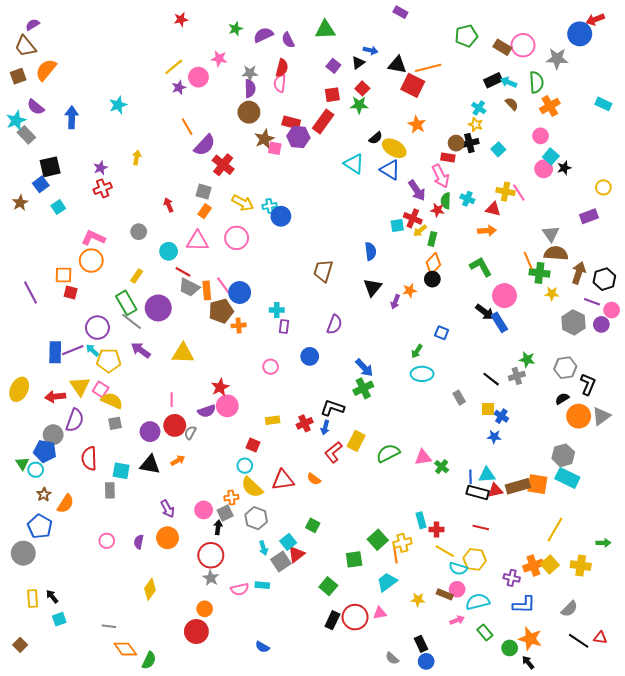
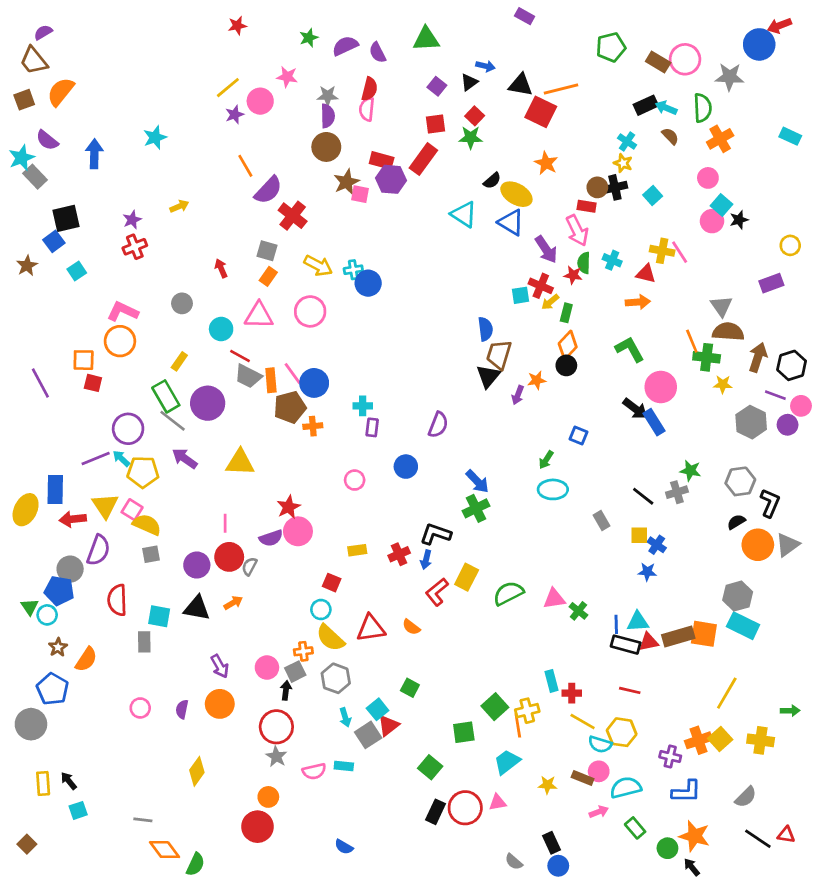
yellow arrow: (137, 158) -> (179, 206), turned 56
brown trapezoid: (323, 271) -> (499, 355), moved
blue rectangle: (55, 352) -> (55, 489), moved

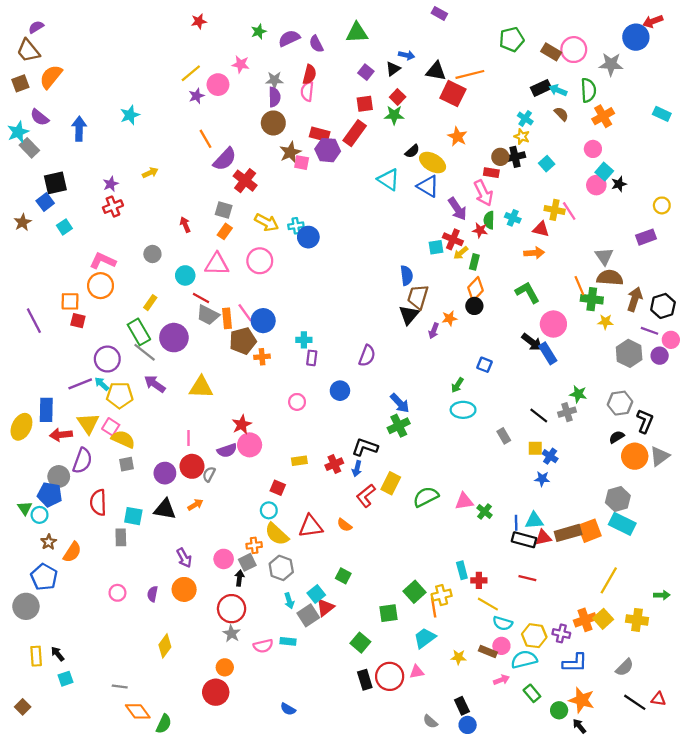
orange square: (704, 634) -> (590, 531), turned -30
yellow hexagon: (622, 732) -> (534, 636), moved
black rectangle: (436, 812) -> (365, 680), turned -42

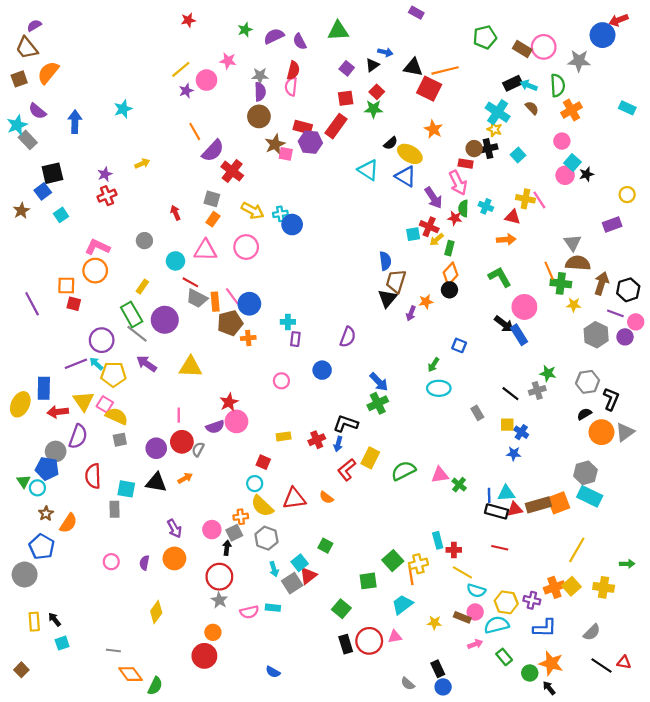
cyan cross: (525, 118) -> (498, 112), size x1.6

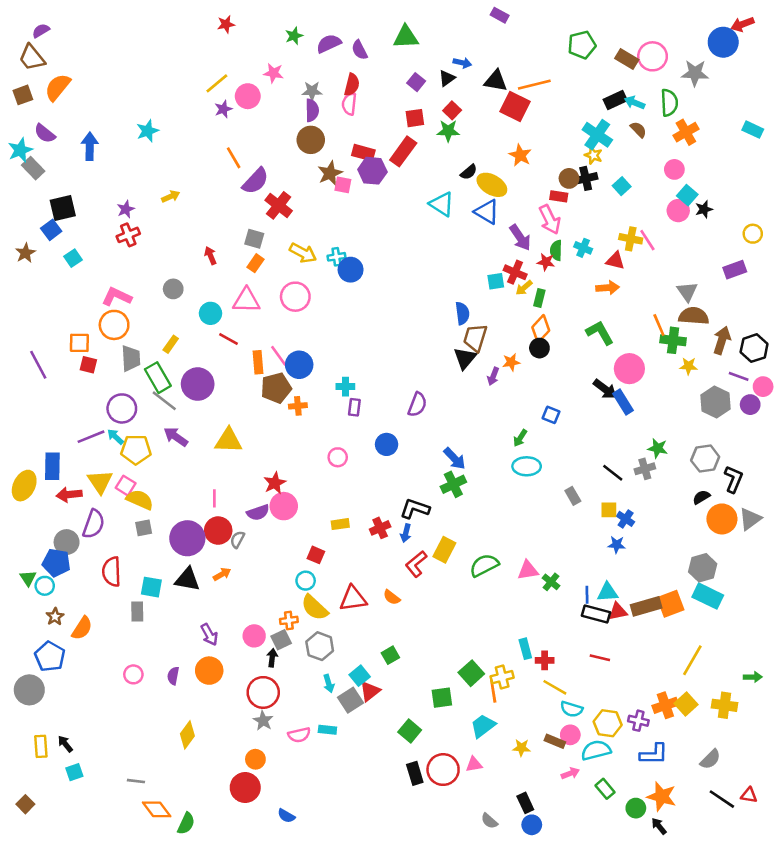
gray trapezoid: (197, 298) -> (131, 358), moved, turned -120
purple circle: (156, 448) -> (187, 538), size x1.4
green square: (325, 546) -> (390, 655), turned 32
blue semicircle: (273, 672) -> (286, 816), moved

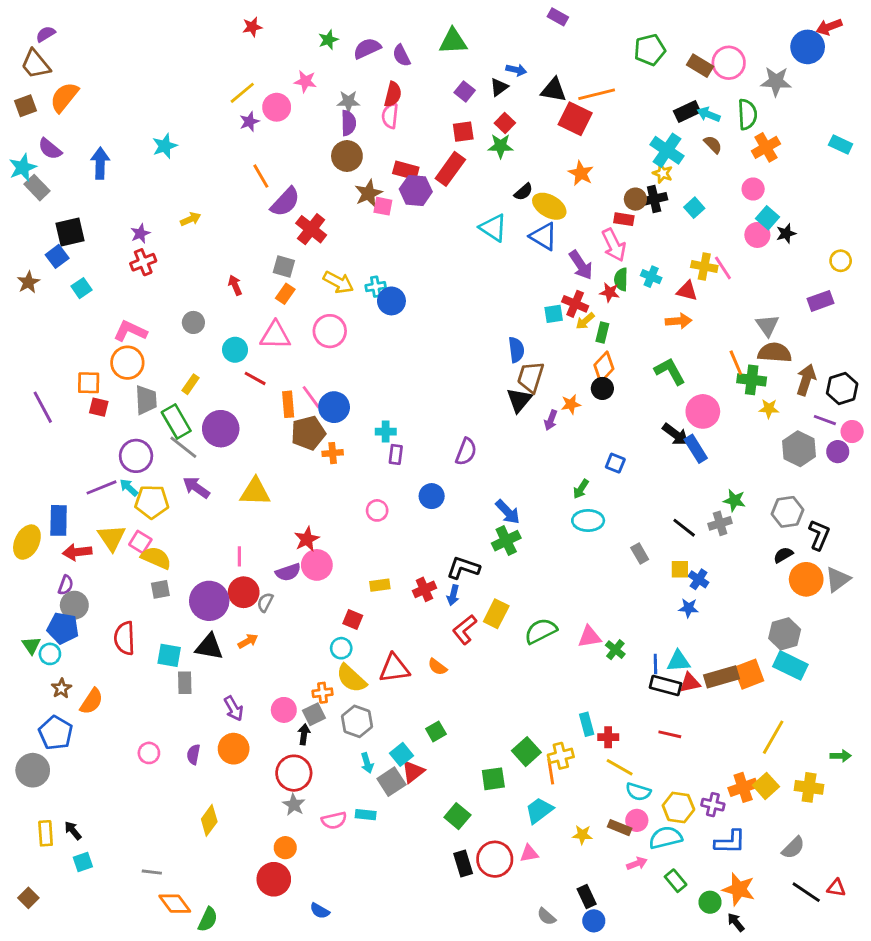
purple semicircle: (94, 524) -> (66, 585), moved, size x0.6
gray rectangle: (137, 611) -> (185, 683), moved

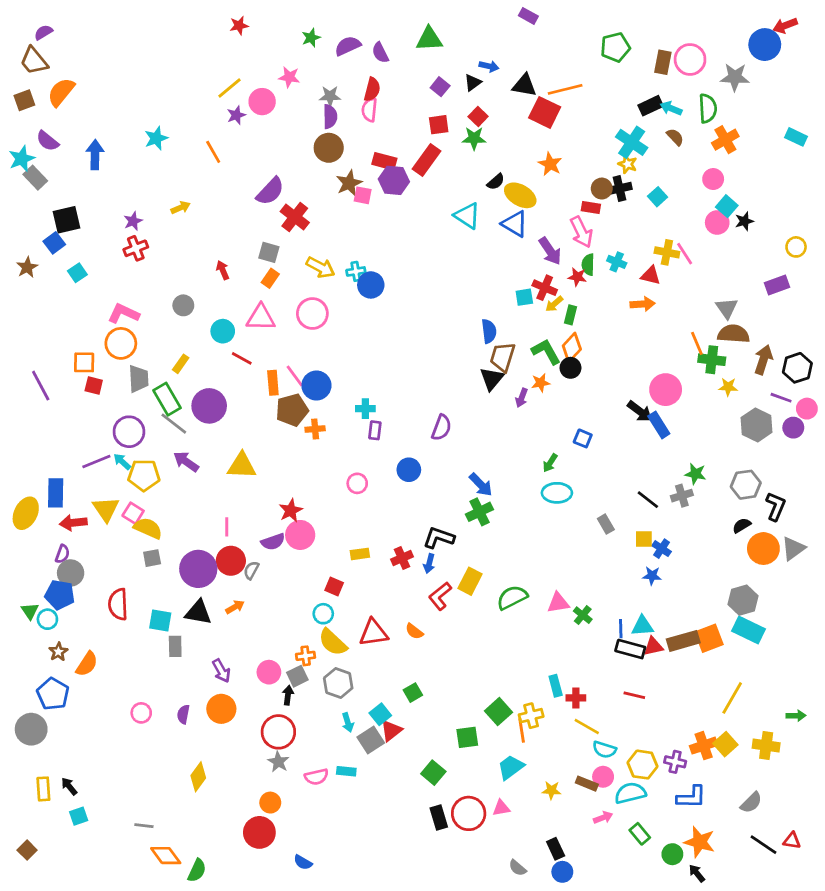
brown rectangle: (700, 66) -> (663, 62), turned 70
orange line: (261, 176) -> (213, 152), moved
green L-shape: (670, 371) -> (546, 352), moved

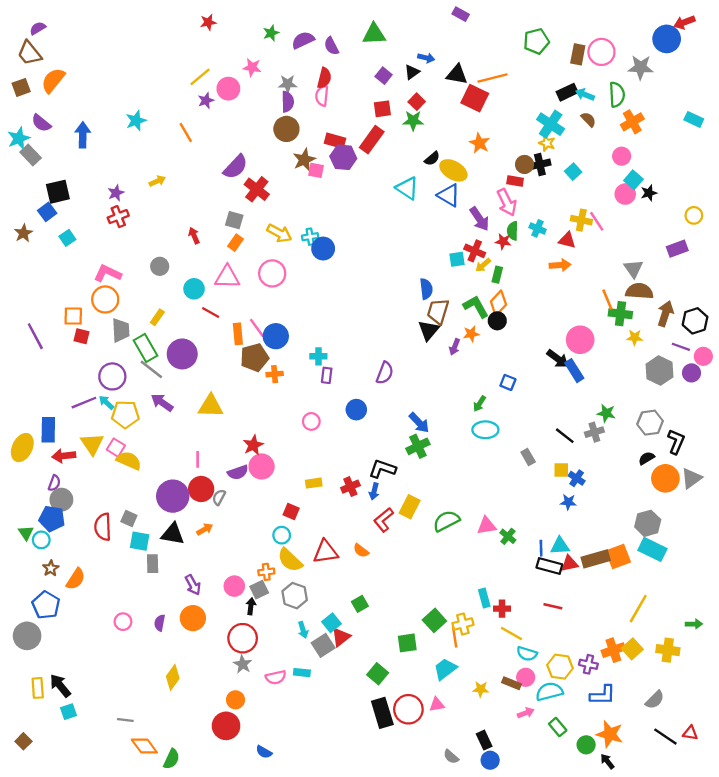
gray square: (152, 558) -> (129, 519), moved, turned 35
black arrow: (69, 786) -> (60, 686), size x1.5
black rectangle: (439, 818) -> (382, 713), size x1.4

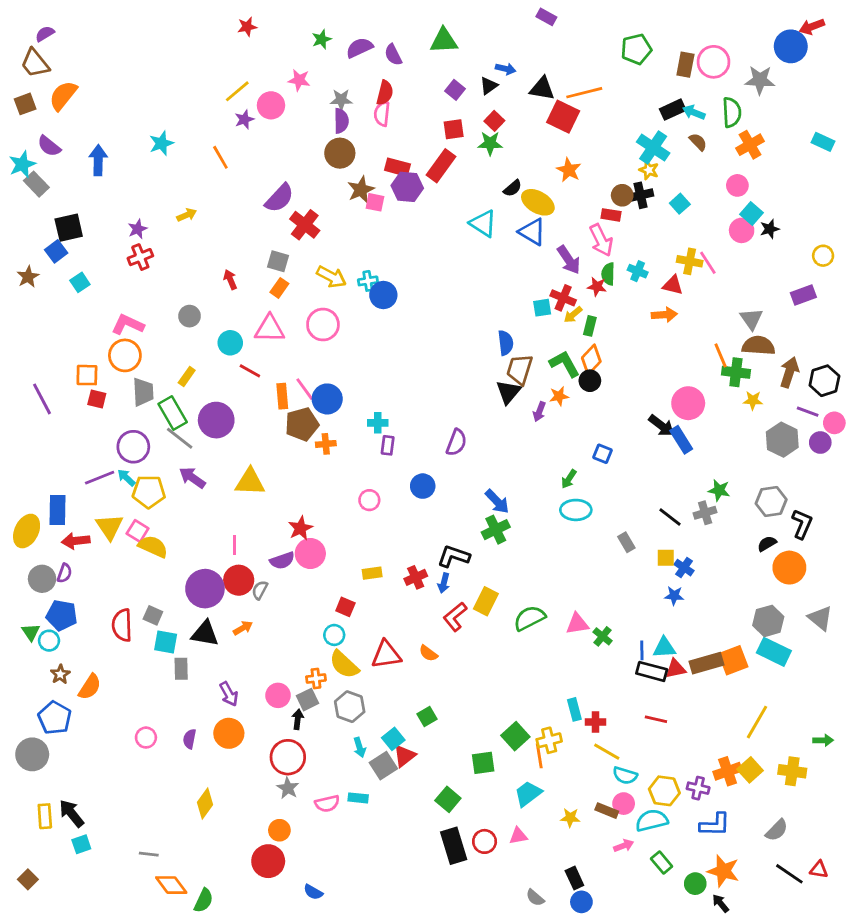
gray triangle: (691, 478) -> (820, 618), moved, turned -45
gray circle: (61, 500) -> (42, 579), moved
red circle: (408, 709) -> (485, 841), size x0.7

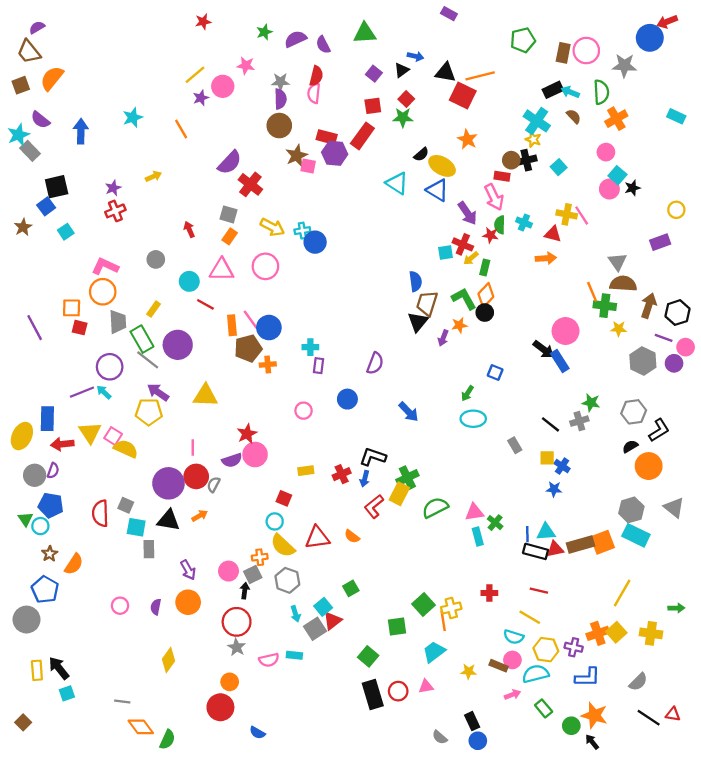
yellow pentagon: (149, 492) -> (149, 412), moved
black L-shape: (802, 524) -> (659, 430), turned 35
green cross: (496, 530) -> (407, 478), moved
cyan rectangle: (574, 709) -> (478, 536), moved
yellow line: (607, 752) -> (530, 617), moved

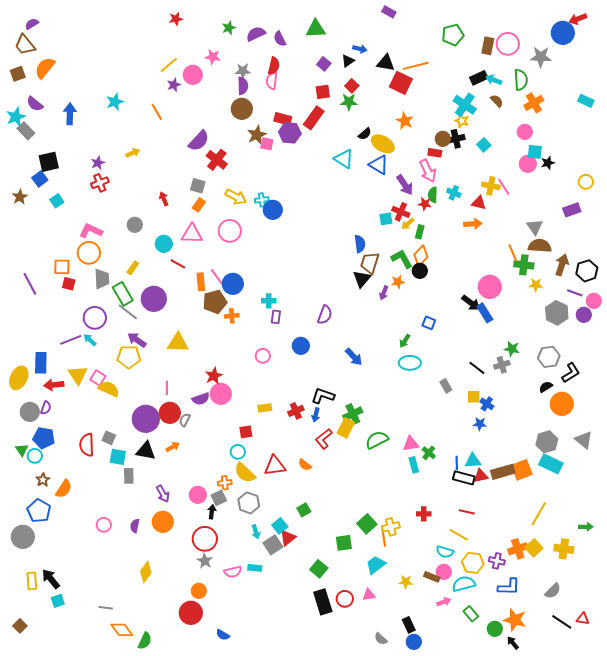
cyan square: (617, 175) -> (535, 152), turned -35
red square: (284, 498) -> (246, 432), turned -32

